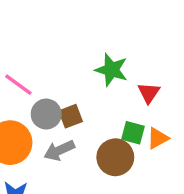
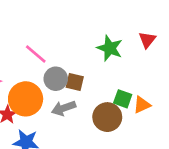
red triangle: (149, 93) -> (147, 40), moved
brown square: (71, 116) -> (75, 82), turned 30

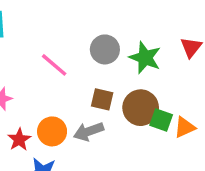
gray circle: (56, 79) -> (105, 49), moved
orange circle: (26, 99) -> (52, 131), moved, size x0.7
brown circle: (107, 117) -> (141, 108), moved

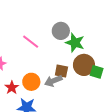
green star: (145, 58) -> (75, 43), moved
brown square: (102, 99) -> (61, 71), moved

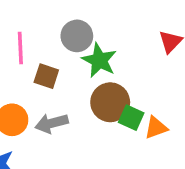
pink line: (31, 42) -> (20, 48), turned 42
brown square: (61, 71) -> (46, 76), moved

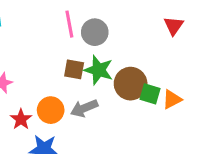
pink line: (20, 48) -> (69, 24), moved
green star: (99, 60) -> (99, 70), moved

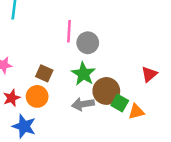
red triangle: (174, 26) -> (149, 74), moved
brown square: (74, 69) -> (44, 73), moved
gray arrow: (84, 108) -> (83, 104), moved

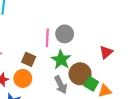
pink line: (69, 31) -> (47, 38), moved
red triangle: (149, 74) -> (106, 52), moved
gray arrow: (83, 104) -> (61, 85), turned -108

